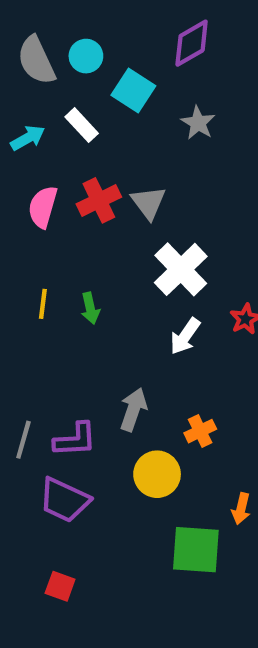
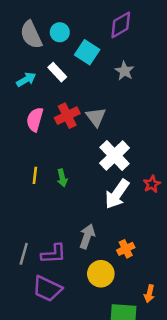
white arrow: (185, 336) -> (117, 194), size x1.4

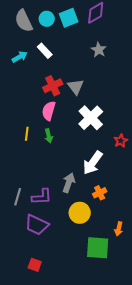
cyan square: (87, 52) -> (69, 18), moved, turned 36
pink semicircle: (35, 119) -> (49, 111), moved
white arrow: (117, 194) -> (93, 163), moved

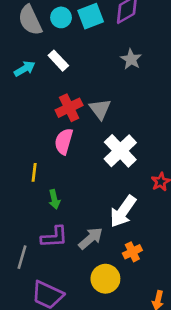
green arrow: (49, 136) -> (54, 199), moved
gray arrow: (69, 183) -> (91, 238), turned 30
purple L-shape: (42, 197) -> (54, 237), moved

